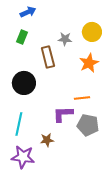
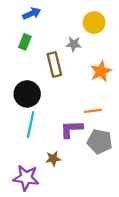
yellow circle: (92, 32) -> (94, 23), moved
cyan line: (19, 124) -> (31, 125), moved

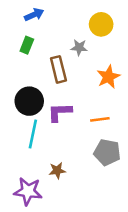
purple L-shape: (71, 129) -> (60, 112), moved

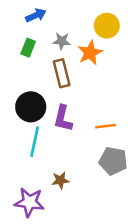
gray star: (79, 48) -> (62, 41), moved
orange star: (108, 77) -> (90, 53), moved
purple L-shape: (60, 112) -> (63, 118), turned -75

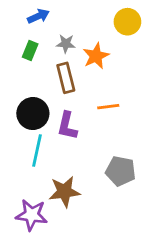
yellow circle: (107, 26) -> (127, 22), moved
orange line: (105, 126) -> (108, 107), moved
brown star: (60, 180) -> (64, 192), size x1.6

